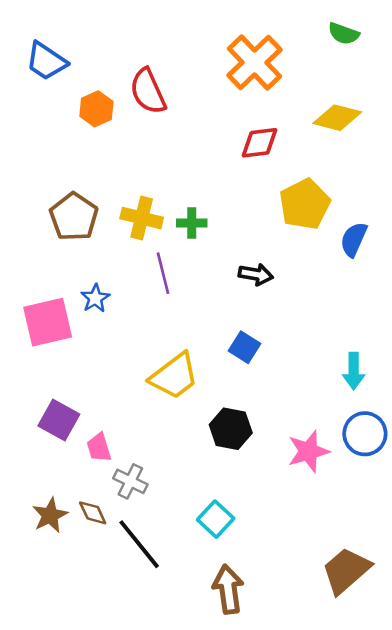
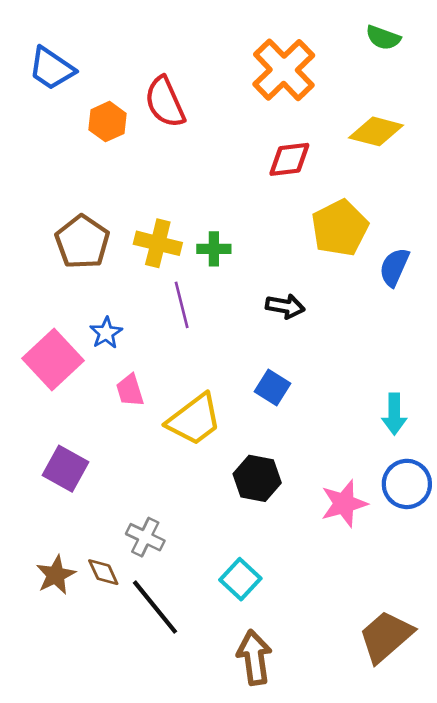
pink square: (48, 322) -> (53, 359), turned -30
pink trapezoid: (99, 448) -> (130, 390), moved

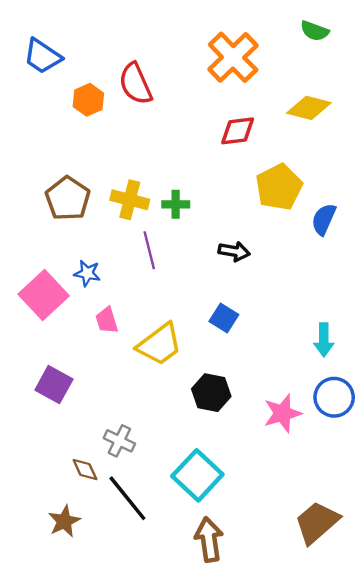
blue star: (106, 333) -> (87, 273), turned -30
brown star: (56, 575) -> (64, 521), moved
cyan square: (240, 579) -> (197, 475), size x1.5

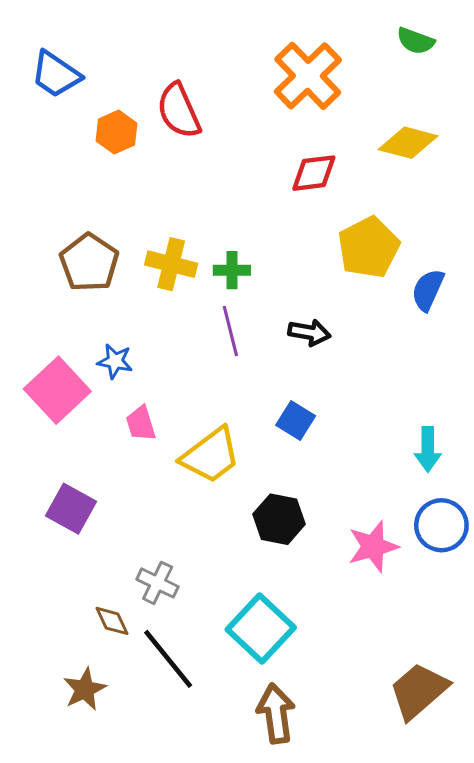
purple line: (149, 250) -> (230, 331), moved

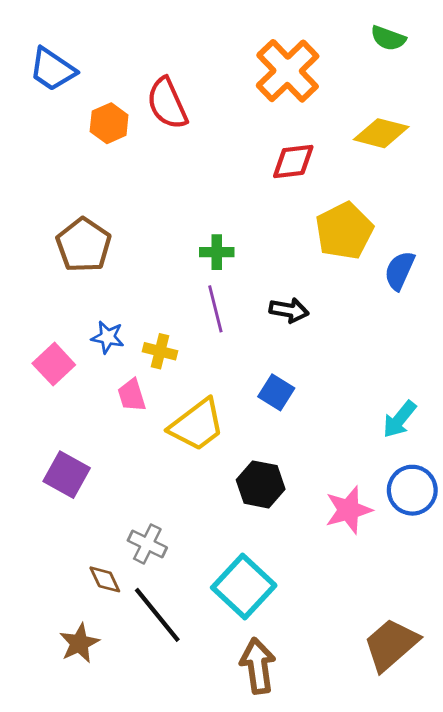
yellow cross: (171, 264) -> (160, 351), moved, size x0.7
pink square: (57, 390) -> (54, 364), size x0.7
cyan arrow: (428, 449) -> (400, 419), turned 39

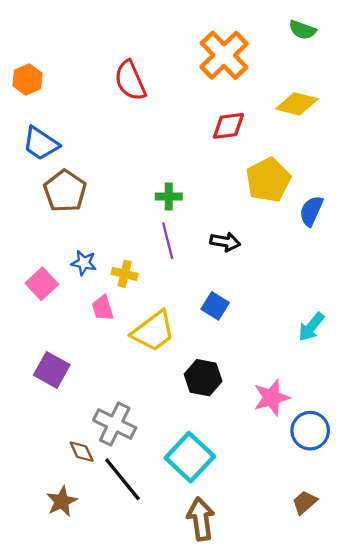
blue trapezoid: (52, 69) -> (41, 144), moved
orange hexagon: (109, 123) -> (27, 80), moved
blue circle: (412, 490) -> (310, 431), moved
gray cross: (147, 544) -> (115, 424), size x1.4
brown trapezoid: (391, 645) -> (305, 502), size x0.6

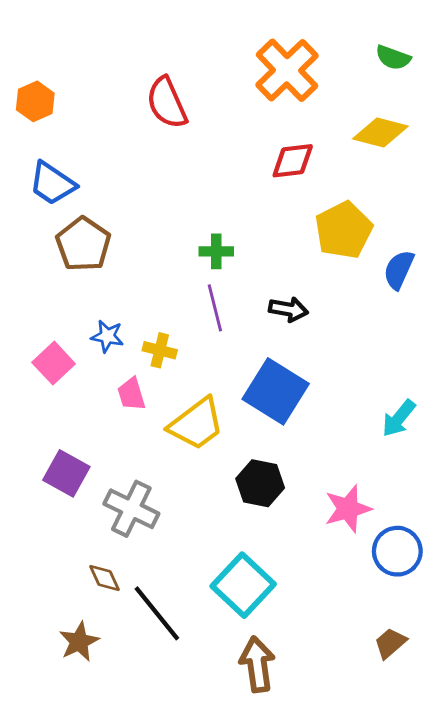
green semicircle: (302, 30) -> (393, 58), moved
blue square: (215, 306) -> (276, 391), size x1.8
gray cross: (115, 424) -> (131, 509), moved

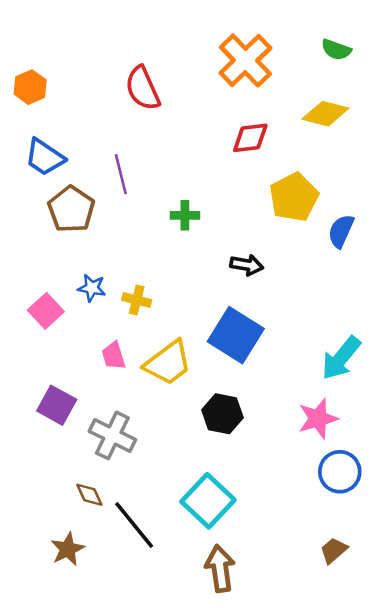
purple line: (215, 308) -> (121, 174), moved
pink trapezoid: (131, 394) -> (114, 356), moved
cyan arrow: (399, 418) -> (341, 358), size x1.4
pink star: (348, 509) -> (318, 419), moved

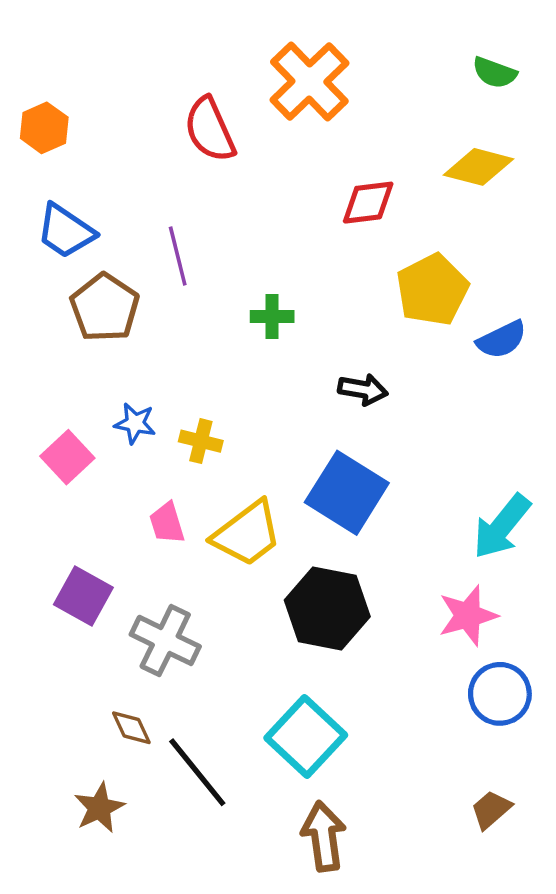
orange cross: (245, 60) -> (309, 82), moved
blue semicircle: (341, 231) -> (502, 340), turned -140
black hexagon: (222, 414) -> (327, 608), size x1.4

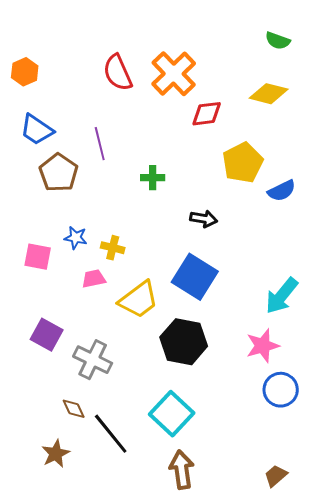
orange cross: (309, 82) -> (174, 74), moved
pink square: (67, 457) -> (38, 257), turned -36
pink trapezoid: (167, 523) -> (94, 279), moved, turned 95
brown trapezoid: (491, 810) -> (276, 476), moved

